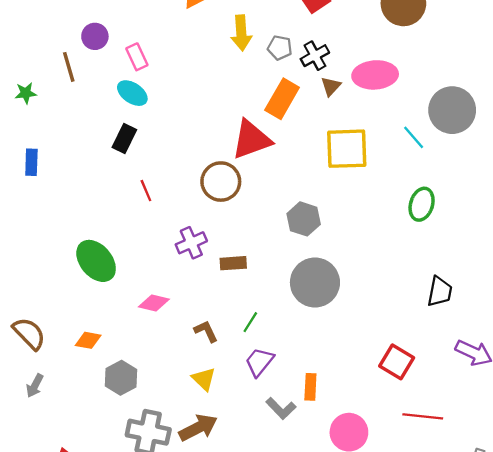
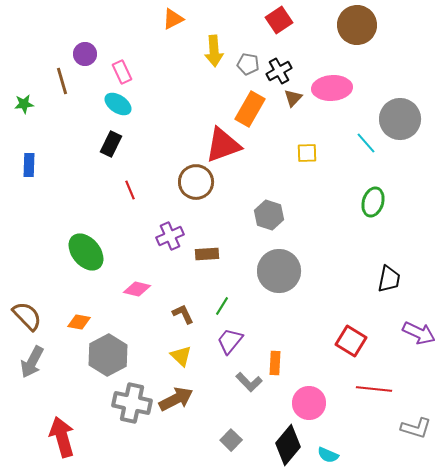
yellow square: (347, 149) -> (307, 153), size x0.5
gray hexagon: (121, 378) -> (108, 355), size x1.4
gray arrow: (35, 386) -> (32, 362), size x1.5

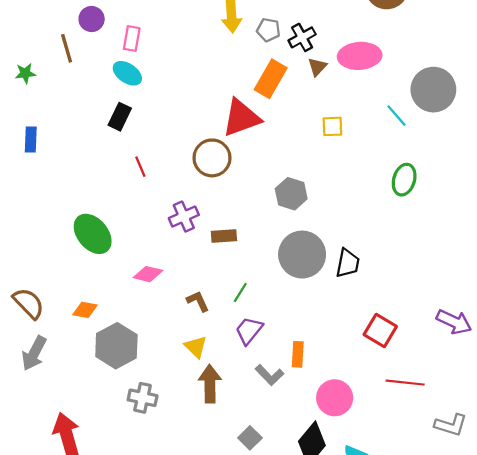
pink rectangle: (122, 72) -> (132, 39), turned 35
black trapezoid: (389, 279) -> (348, 263), moved
brown arrow: (176, 399) -> (210, 384), moved, turned -64
gray cross: (132, 403) -> (143, 398), size x0.7

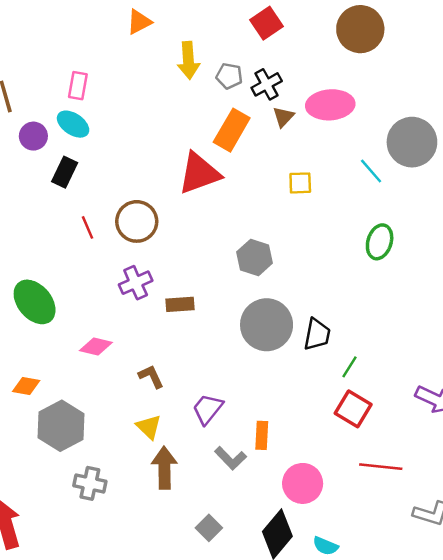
purple circle: (92, 19) -> (33, 136), moved
brown circle: (212, 158) -> (137, 221), moved
green line: (240, 292) -> (349, 367), moved

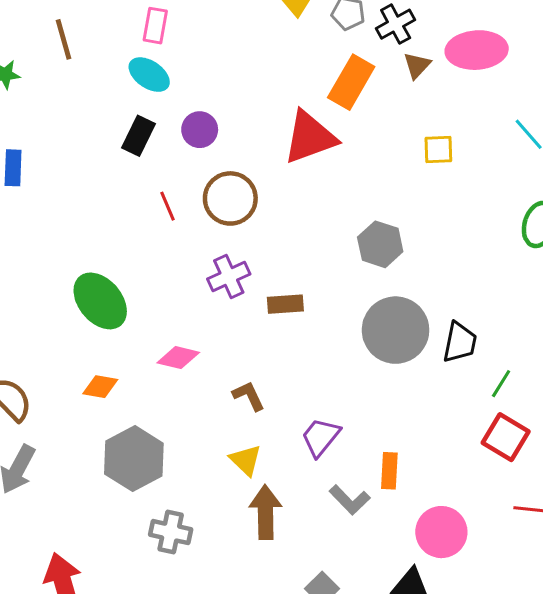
purple circle: (33, 136) -> (200, 130), moved
orange diamond: (26, 386) -> (100, 387), moved

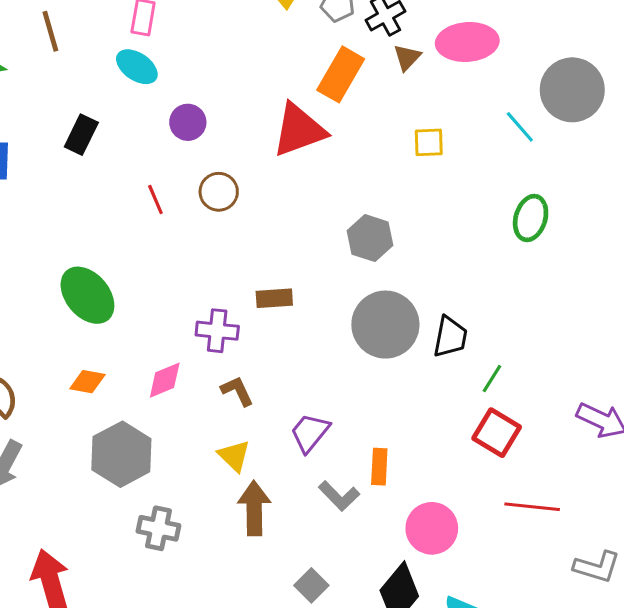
black rectangle: (138, 136) -> (81, 135), moved
brown circle: (230, 198) -> (219, 192), size x0.7
purple cross: (229, 276) -> (217, 331), moved, turned 30
pink diamond: (178, 358) -> (165, 380), moved, turned -36

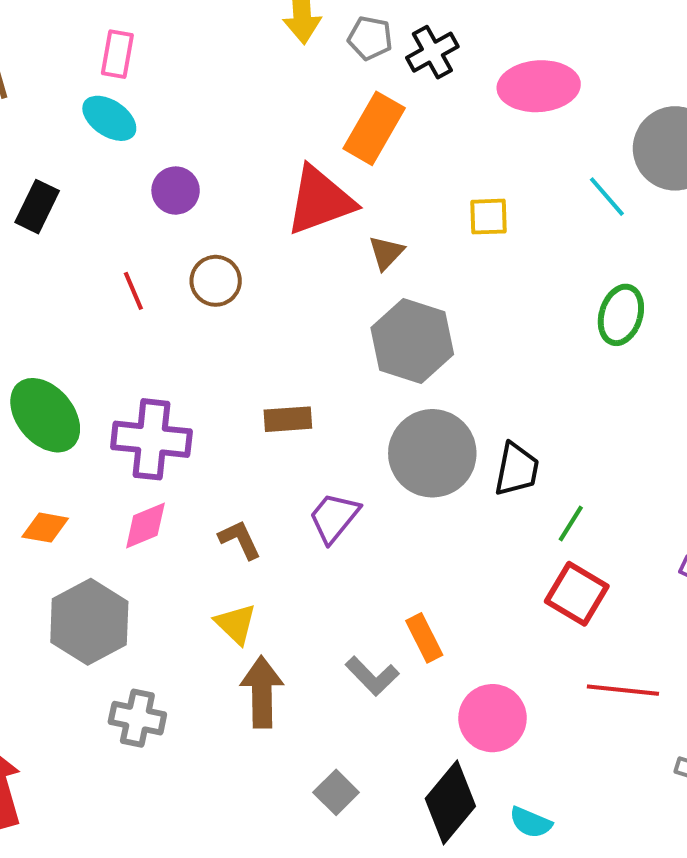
brown triangle: (407, 57) -> (386, 253), moved
gray hexagon: (370, 238) -> (412, 341), size x1.4
purple cross: (217, 331) -> (151, 439), moved, size x1.4
purple trapezoid: (310, 433) -> (334, 518), moved
orange rectangle: (379, 467) -> (424, 638), turned -30

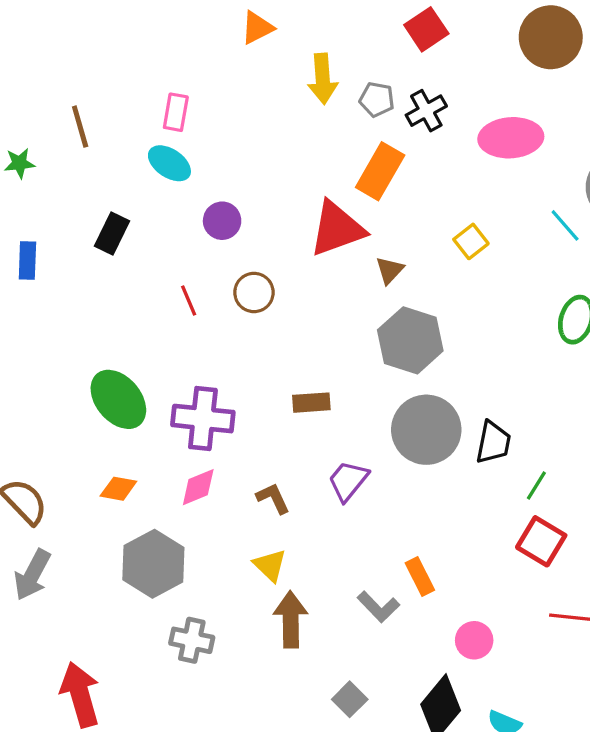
yellow square: (489, 217) -> (471, 241), turned -36
pink circle: (493, 718) -> (474, 640), size x0.7

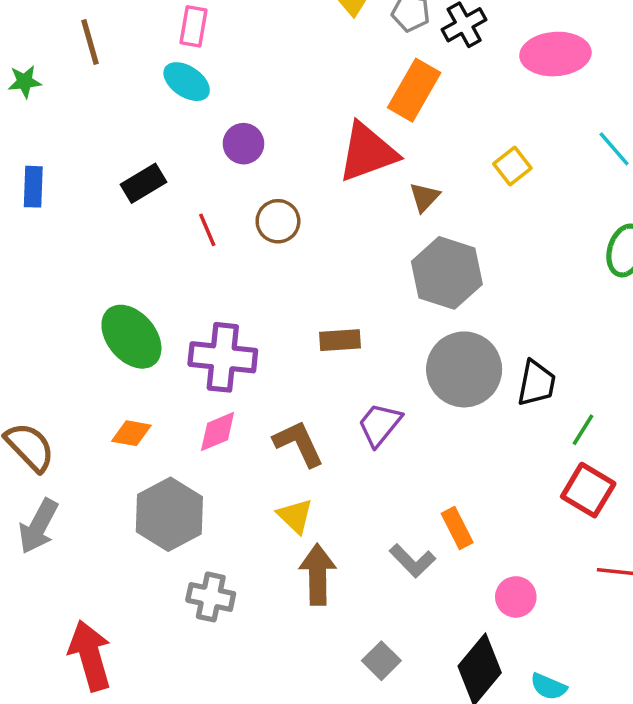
black rectangle: (112, 233) -> (144, 183), moved, turned 33
brown L-shape: (273, 498) -> (299, 444), size x1.4

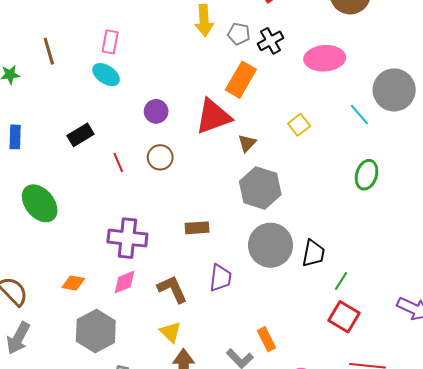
purple circle: (243, 144) -> (156, 111), moved
green ellipse: (131, 337) -> (40, 203), moved
purple trapezoid: (380, 425) -> (220, 278), turned 148

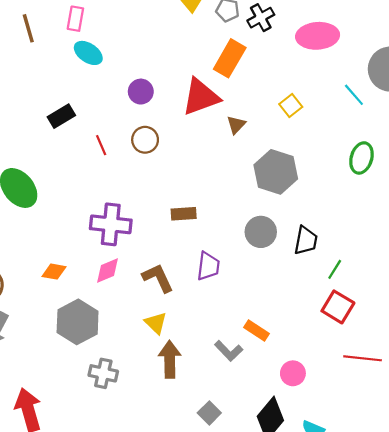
pink rectangle: (110, 42) -> (75, 19), moved
gray hexagon: (260, 188) -> (276, 172), moved
gray circle: (271, 245) -> (261, 232), size x0.7
orange rectangle: (266, 339) -> (256, 330), turned -30

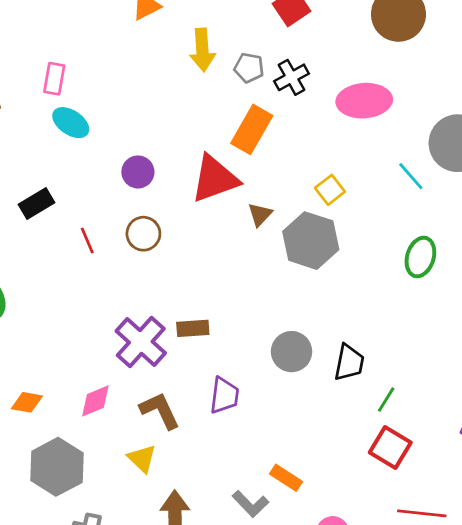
gray hexagon: (276, 172) -> (311, 241), moved
purple cross: (111, 224) -> (141, 342), moved, turned 36
yellow triangle: (156, 323) -> (142, 459), moved

